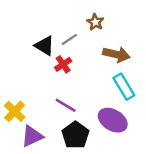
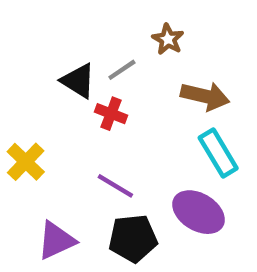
red cross: (63, 64) -> (111, 114), turned -35
yellow cross: (15, 111) -> (26, 162), moved
black pentagon: (75, 135) -> (133, 238), turned 30

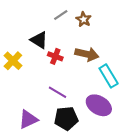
gray line: (122, 70) -> (61, 15), moved
brown arrow: (205, 96) -> (87, 54), moved
yellow cross: (26, 162) -> (13, 61), moved

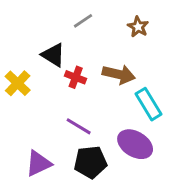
brown star: (84, 19) -> (138, 27), moved

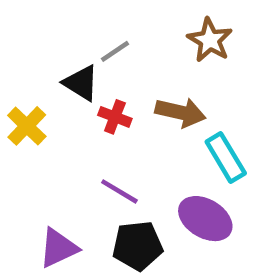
gray line: (83, 21) -> (115, 51), moved
brown star: (138, 27) -> (210, 40), size x1.4

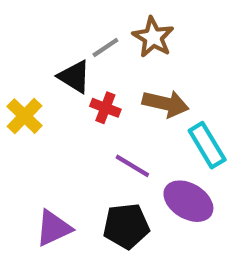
brown star: (210, 40) -> (153, 37), moved
purple line: (119, 191) -> (132, 166), moved

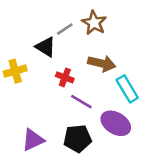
red cross: (105, 108) -> (65, 77), moved
yellow cross: (24, 116) -> (15, 71), turned 30

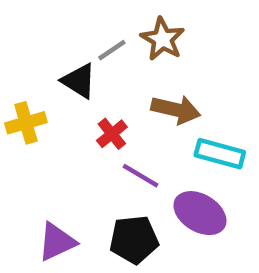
red cross: (65, 77) -> (112, 134), turned 30
cyan rectangle: (127, 89) -> (220, 154), turned -44

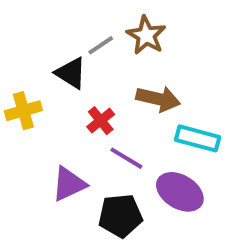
purple triangle: (57, 242) -> (69, 184), moved

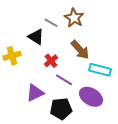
gray line: (101, 45) -> (51, 23), turned 64
brown arrow: (158, 99) -> (80, 50), turned 35

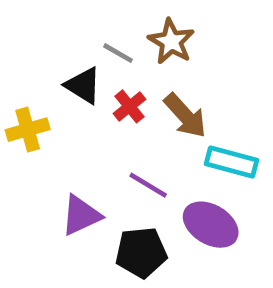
red cross: (51, 61) -> (130, 106), moved

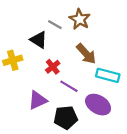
red cross: (130, 106) -> (53, 67), moved

